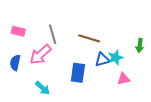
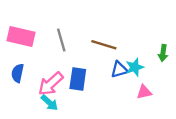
pink rectangle: (18, 31) -> (21, 36), size x1.6
pink arrow: (40, 55) -> (51, 84), moved
blue rectangle: (78, 73) -> (78, 79), moved

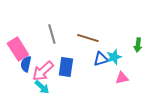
pink rectangle: (21, 36) -> (18, 49), moved, turned 45
blue semicircle: (18, 73) -> (26, 64), moved

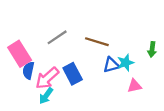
gray line: (52, 34) -> (57, 37), turned 72
blue rectangle: (66, 67) -> (73, 74), turned -36
cyan arrow: (42, 87) -> (46, 96), turned 84

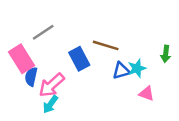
gray line: (57, 37) -> (43, 32), moved
blue rectangle: (73, 74) -> (79, 59), moved
pink triangle: (134, 86) -> (146, 94), turned 32

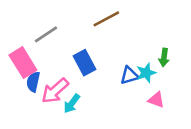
brown line: (106, 45) -> (106, 19), moved, turned -45
green arrow: (166, 54) -> (164, 57), moved
cyan arrow: (50, 104) -> (72, 104), moved

